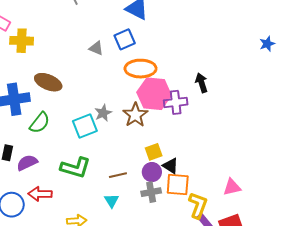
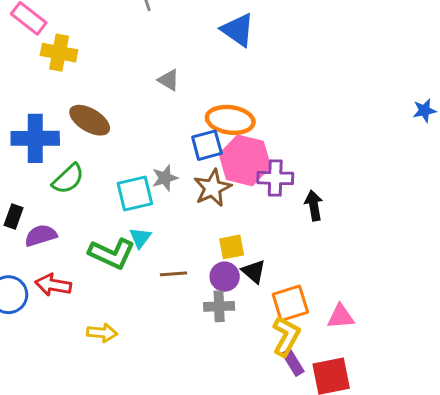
blue square: (125, 39) -> (207, 145), moved
black arrow: (201, 83) -> (314, 205), moved
orange square: (178, 184) -> (290, 303), moved, turned -30
cyan triangle: (112, 201) -> (140, 238), moved

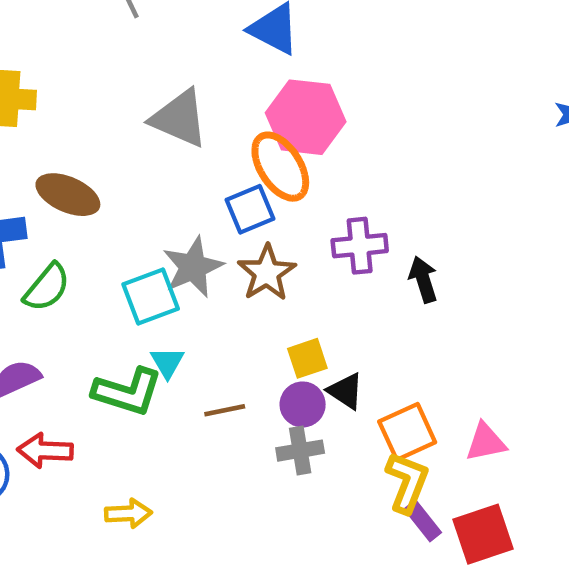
gray triangle: (169, 80) -> (179, 118), size x1.8
orange ellipse: (230, 120) -> (280, 167), turned 57
pink hexagon: (245, 160) -> (306, 117), moved
gray star: (165, 178) -> (193, 267), size x1.5

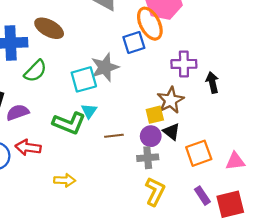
brown star: (267, 273) -> (171, 100), moved
yellow L-shape: (407, 482) -> (155, 191), moved

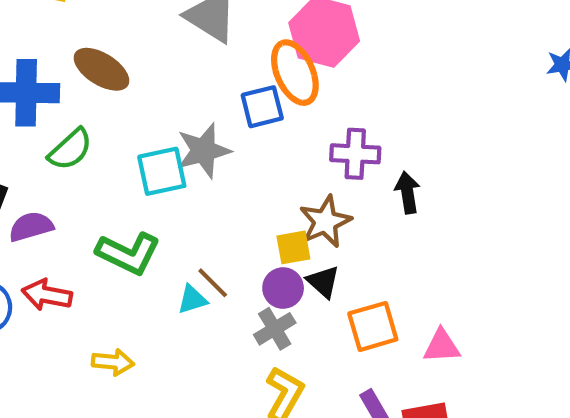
cyan triangle: (89, 111) -> (192, 299), moved, turned 35
brown line: (114, 136) -> (213, 283), turned 48
gray cross: (148, 158) -> (275, 329), turned -30

